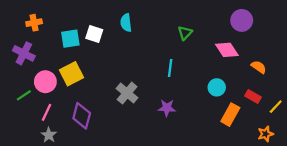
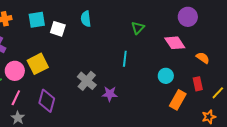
cyan square: (70, 39) -> (37, 20), moved
red rectangle: (253, 96) -> (198, 84), turned 48
purple star: (167, 108) -> (110, 94), moved

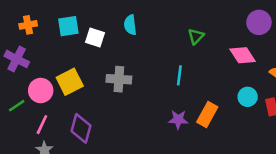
cyan circle: (166, 76) -> (248, 97), moved
gray cross: (87, 81) -> (119, 79), moved, turned -36
purple star: (110, 94) -> (178, 120), moved
orange rectangle: (178, 100) -> (207, 114), moved

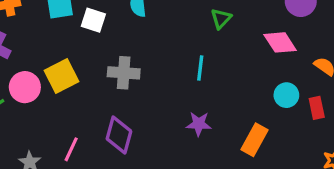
orange rectangle: (207, 114) -> (254, 140), moved
pink line: (42, 125) -> (71, 149), moved
purple diamond: (81, 128) -> (119, 135), moved

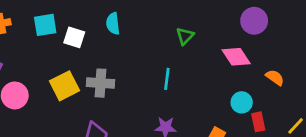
yellow square: (62, 76) -> (65, 86), moved
red rectangle: (317, 108) -> (258, 122), moved

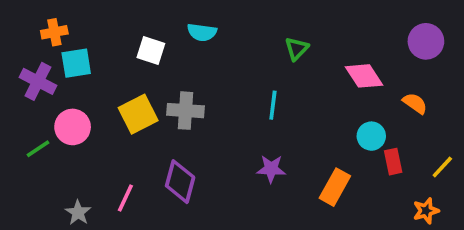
purple circle: (254, 21) -> (426, 41), moved
cyan semicircle: (113, 24) -> (202, 32), turned -75
cyan square: (45, 25) -> (76, 63), moved

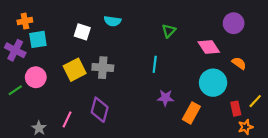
purple circle: (426, 41) -> (234, 23), moved
cyan circle: (371, 136) -> (213, 83), size x1.6
red rectangle: (393, 162) -> (236, 109), moved
purple star: (271, 169) -> (165, 98), moved

